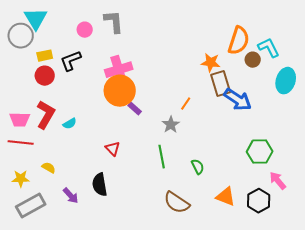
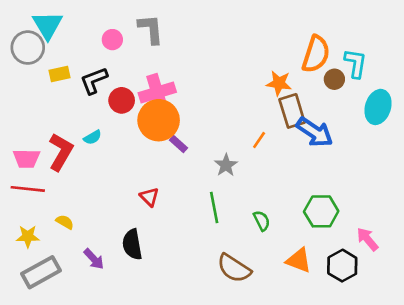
cyan L-shape: (269, 48) -> (356, 63), turned 35
red circle: (45, 76) -> (122, 100), moved
orange line: (186, 104) -> (259, 140), moved
cyan semicircle: (70, 124) -> (93, 137), moved
green hexagon: (260, 152) -> (321, 211), moved

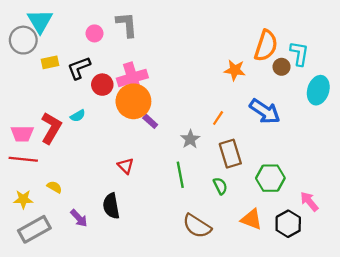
brown rectangle: (292, 111) -> (230, 154), moved

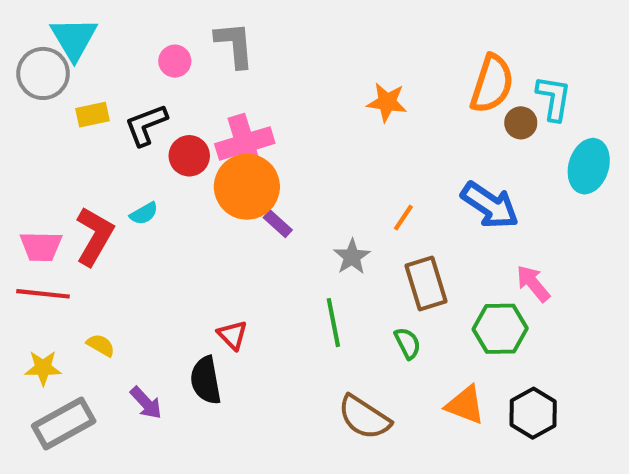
orange star: (235, 70) -> (387, 102), moved
red triangle: (126, 166) -> (232, 335), moved
pink arrow: (309, 201) -> (533, 283), moved

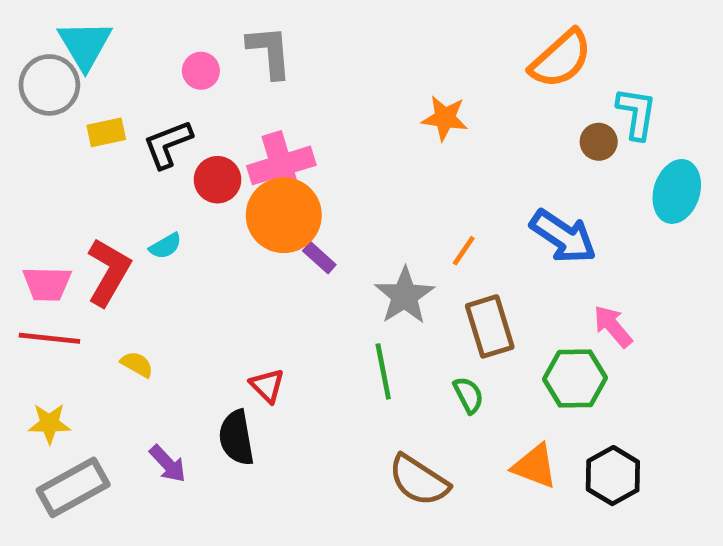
orange semicircle: (492, 84) -> (561, 59), moved, turned 30
gray star: (352, 257) -> (405, 296), size x1.4
yellow semicircle: (101, 345) -> (137, 364), moved

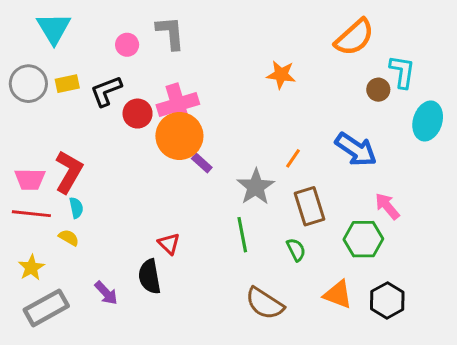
gray circle: (49, 85) -> (28, 84), moved
cyan semicircle: (165, 246) -> (76, 208), moved, turned -72
yellow semicircle: (137, 364) -> (69, 238), moved
yellow star: (49, 424) -> (31, 268), turned -30

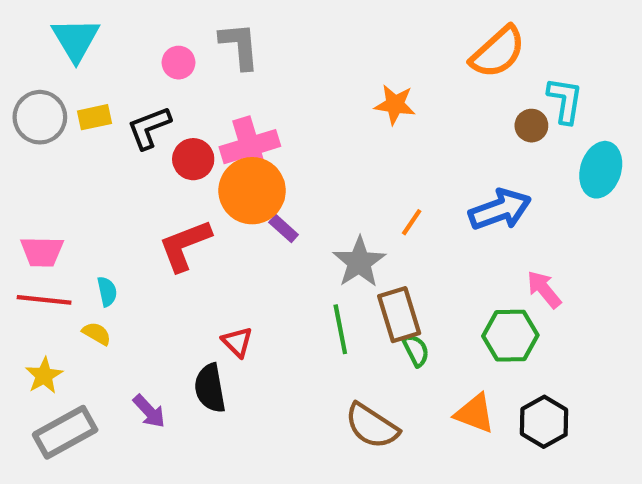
blue arrow: (356, 149) -> (500, 210), turned -54
red L-shape: (69, 172) -> (185, 245), moved, turned -141
brown rectangle: (310, 206) -> (399, 315), moved

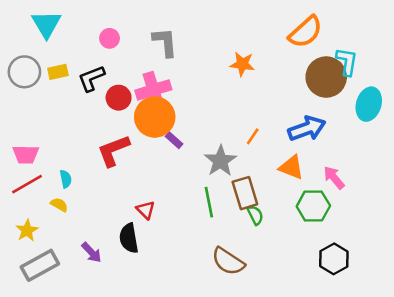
gray L-shape: (239, 46) -> (165, 42), moved
brown circle: (531, 126) -> (326, 77), size x2.0
red line: (44, 300) -> (27, 184), turned -36
orange triangle: (475, 413) -> (291, 167), moved

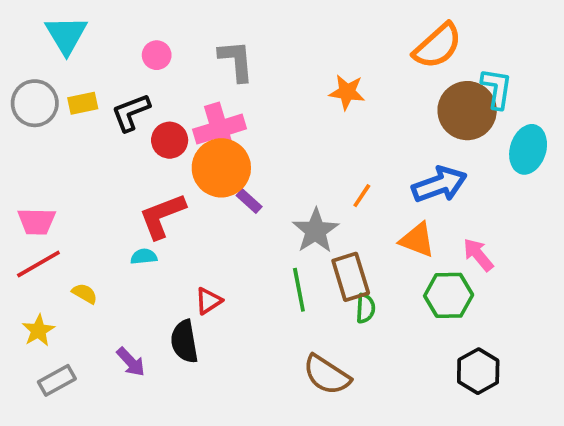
cyan semicircle: (66, 179) -> (144, 257), moved, turned -84
red triangle: (146, 210) -> (208, 301), turned 42
green semicircle: (255, 215) -> (365, 308), turned 30
gray rectangle: (40, 265) -> (57, 380), size x0.7

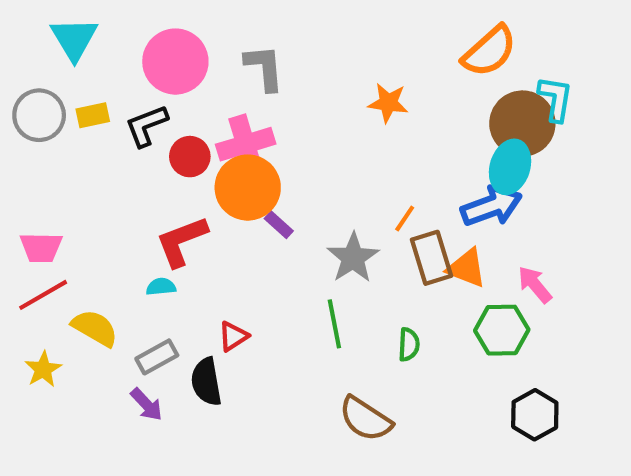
pink circle: (157, 55) -> (175, 62), size x2.0
cyan ellipse: (528, 149) -> (510, 167), moved
brown rectangle: (351, 277) -> (432, 258), moved
yellow semicircle: (85, 294) -> (95, 328), size x1.6
gray rectangle: (57, 380) -> (157, 357), moved

